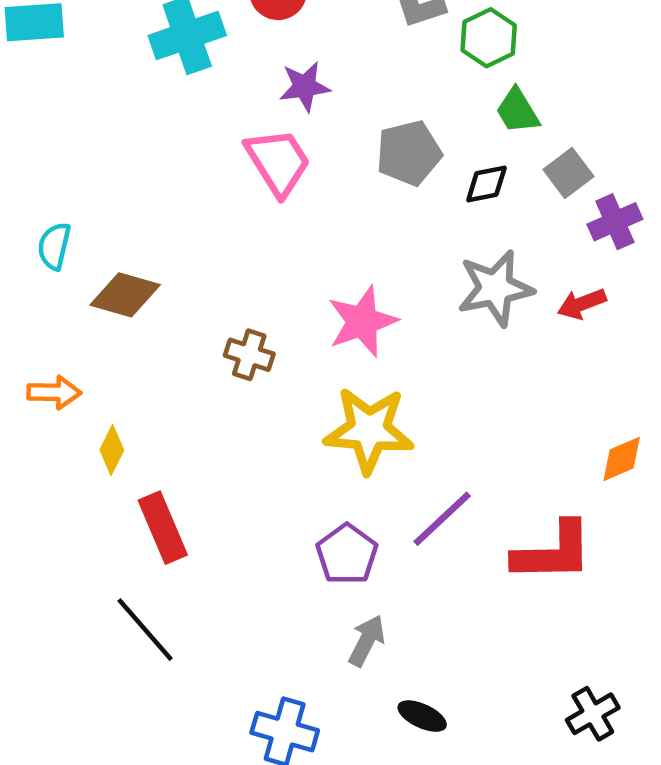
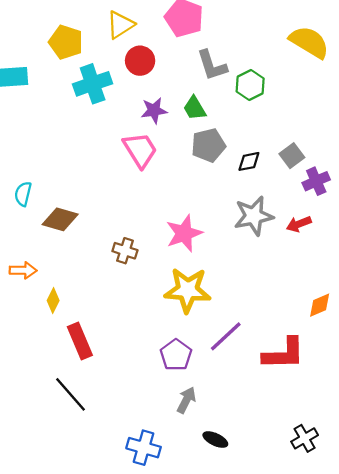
green trapezoid: (517, 111) -> (195, 108), moved

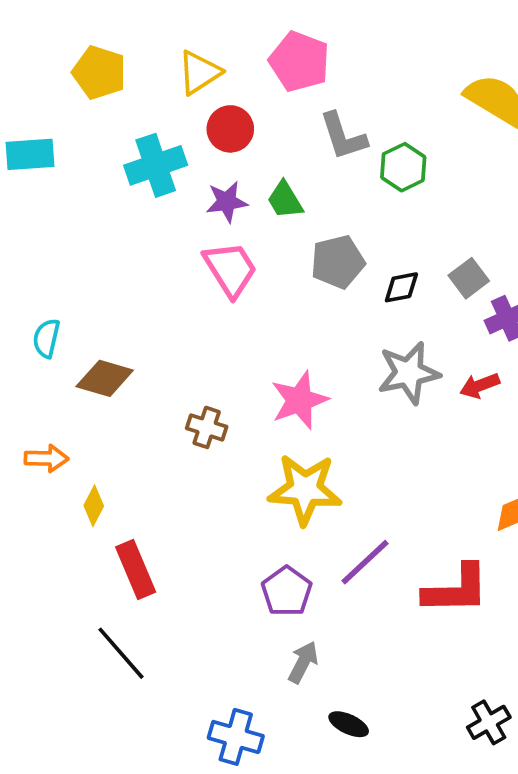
yellow pentagon: (66, 42) -> (99, 72), moved
green trapezoid: (195, 108) -> (285, 200), moved
purple star: (154, 110) -> (227, 202), moved

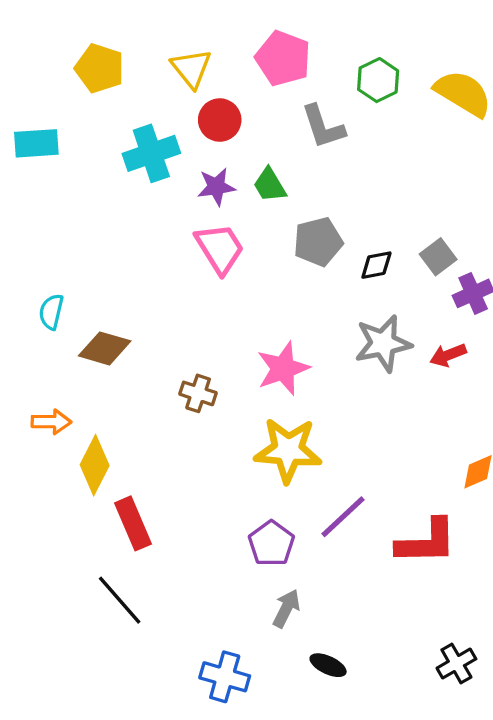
yellow triangle: (199, 72) -> (191, 68), turned -36
green hexagon: (403, 167) -> (378, 80), moved
yellow diamond: (94, 506) -> (95, 465), size x1.6

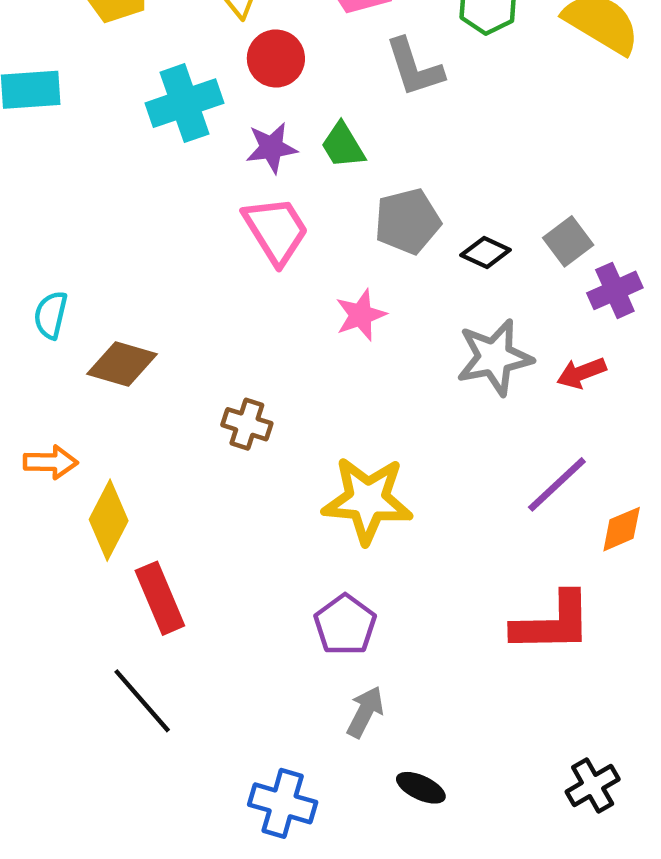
black diamond: (376, 265) -> (486, 253), turned 36
pink star: (283, 368) -> (361, 315), moved, size x0.7
purple line: (343, 517) -> (557, 484), moved

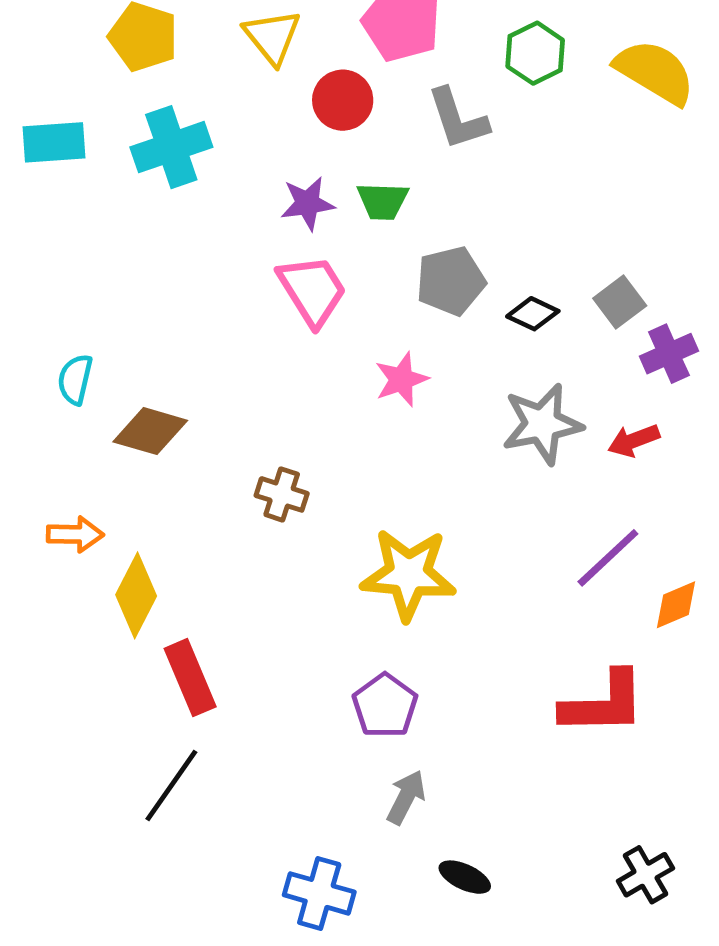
red circle: (276, 59) -> (343, 100), moved
cyan cross: (184, 103) -> (171, 147), moved
green trapezoid: (343, 145) -> (383, 201), turned -57
black line: (142, 701) -> (171, 786), turned 76

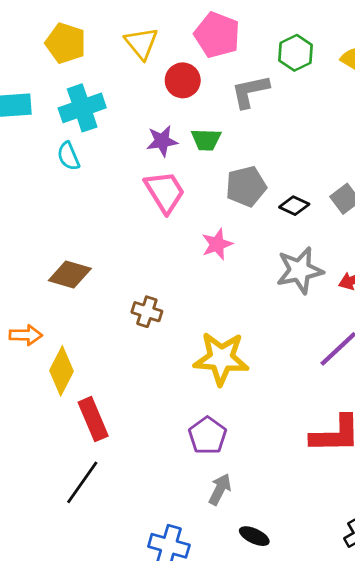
gray L-shape: (458, 119) -> (250, 91), turned 96
cyan semicircle: (75, 379) -> (68, 156), moved, turned -36

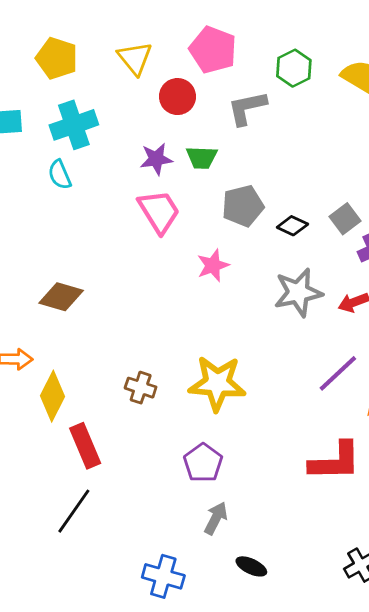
brown cross: (147, 312) -> (141, 388), moved

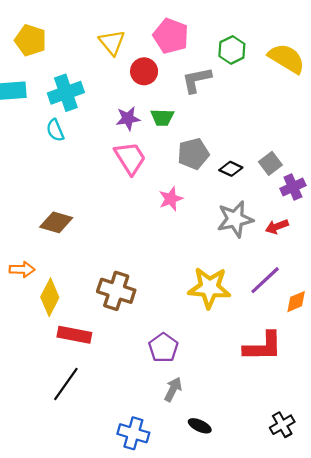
yellow pentagon: (57, 58) -> (31, 40), moved
yellow star: (217, 383) -> (209, 288), moved
brown cross: (141, 388) -> (116, 291), size x1.6
red rectangle: (85, 446) -> (74, 335), turned -56

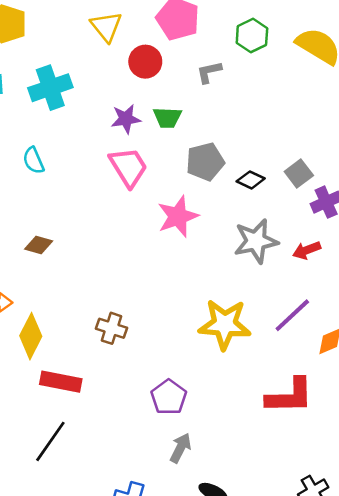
gray L-shape: (197, 80) -> (209, 72), size x0.7
cyan semicircle: (55, 130) -> (33, 160), moved
pink star: (171, 199) -> (178, 216), size x1.4
brown diamond: (56, 222) -> (39, 245), size x0.7
brown cross: (116, 291) -> (112, 328), size x0.7

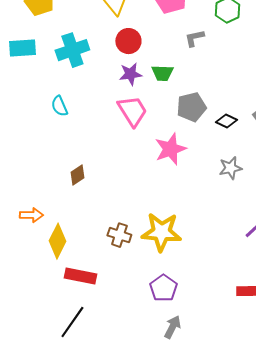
red circle: (145, 62) -> (128, 41), moved
gray star: (256, 241) -> (230, 168), size x0.7
brown diamond: (39, 245) -> (77, 175), moved, turned -50
yellow star: (225, 324) -> (161, 232), moved

